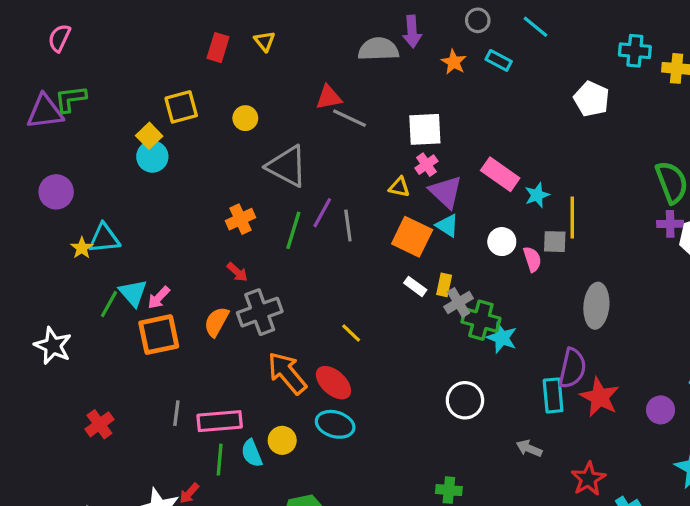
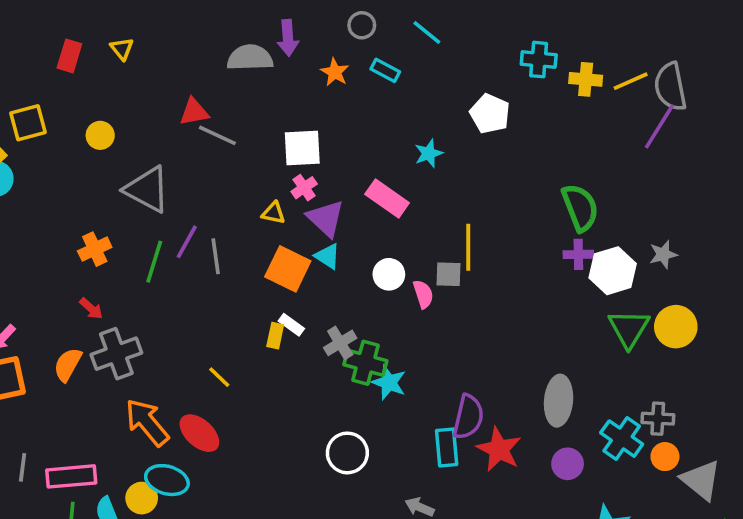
cyan star: (537, 195) -> (429, 153), moved
yellow rectangle: (444, 285) -> (275, 336), moved
gray ellipse: (596, 306) -> (559, 401), moved
cyan ellipse: (335, 424) -> (167, 480), moved

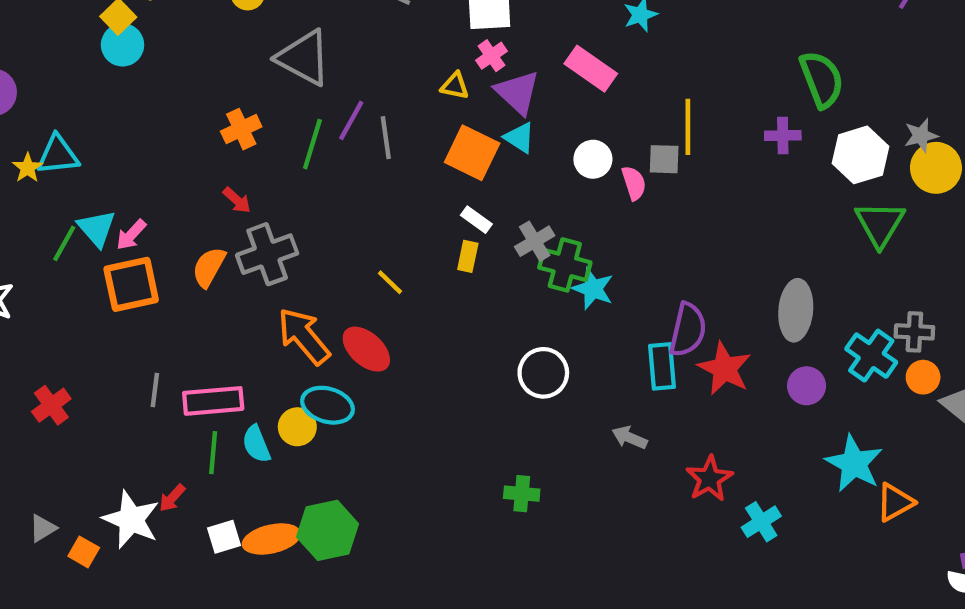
purple cross: (578, 254) -> (783, 135), moved
yellow circle: (676, 327) -> (936, 168), moved
yellow rectangle: (275, 336) -> (468, 256), moved

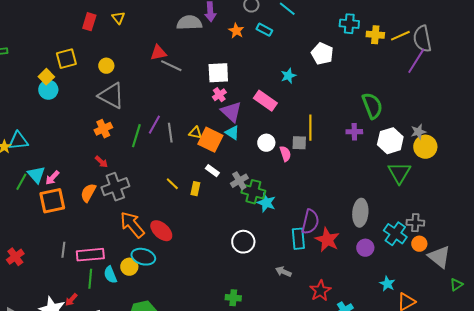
gray triangle: (304, 58) -> (111, 96), moved
yellow triangle: (455, 86) -> (195, 133), moved
yellow rectangle: (468, 256) -> (195, 189), moved
yellow line: (390, 282) -> (172, 184), moved
cyan star: (854, 463) -> (387, 284), size x0.6

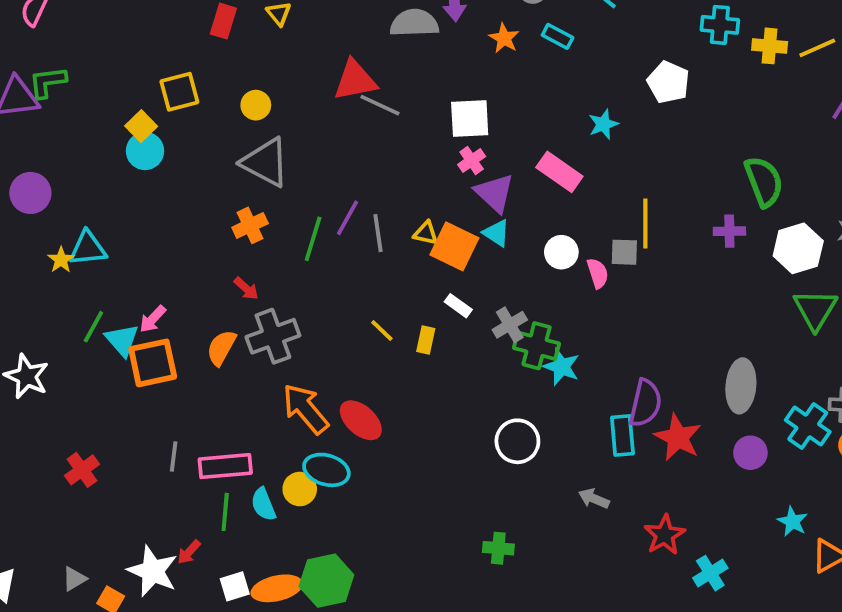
red triangle: (158, 53) -> (355, 80), size x1.4
cyan triangle: (36, 175) -> (122, 340), moved

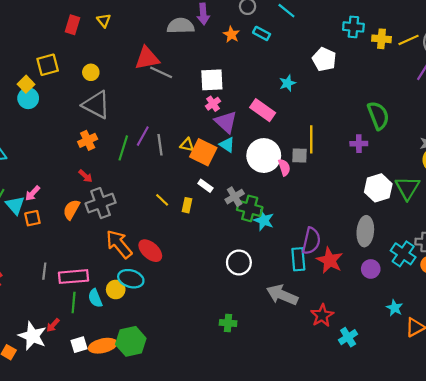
white hexagon: (798, 248) -> (378, 188), moved
white circle: (561, 252) -> (264, 156), size x1.8
orange square: (153, 363) -> (32, 218), size x0.6
gray arrow: (594, 499) -> (282, 295), size x1.8

